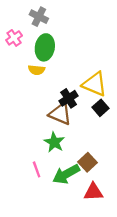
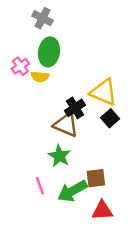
pink cross: (14, 38) -> (20, 66), moved
brown square: (87, 162) -> (96, 178), turned 36

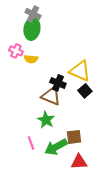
green ellipse: (49, 52) -> (32, 29), moved
pink cross: (20, 66) -> (16, 51), turned -32
black cross: (75, 108) -> (58, 83), turned -35

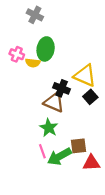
green ellipse: (32, 29) -> (46, 49), moved
pink line: (31, 143) -> (42, 151), moved
red triangle: (79, 162) -> (91, 163), moved

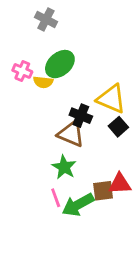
green ellipse: (46, 49) -> (60, 64), turned 40
red triangle: (91, 163) -> (120, 184), moved

